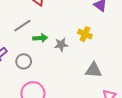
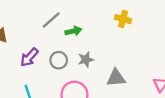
gray star: (61, 45) -> (86, 60), moved
gray triangle: (94, 70) -> (116, 78), moved

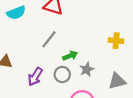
yellow cross: (123, 19) -> (116, 41), moved
green arrow: (73, 31) -> (70, 56), moved

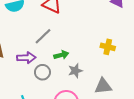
gray circle: (62, 74) -> (42, 72), moved
purple arrow: (35, 77) -> (26, 58), moved, turned -132

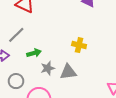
gray circle: (42, 72) -> (16, 81), moved
gray triangle: (103, 86) -> (68, 72), moved

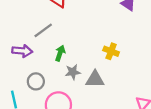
green arrow: (34, 53) -> (60, 53), turned -64

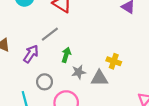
purple arrow: (22, 51) -> (31, 54), turned -60
yellow cross: (111, 51) -> (114, 61), moved

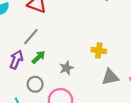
green arrow: (66, 55) -> (39, 57), moved, turned 40
gray triangle: (99, 78) -> (110, 77), moved

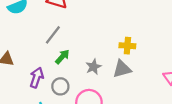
purple arrow: (16, 60) -> (37, 78), moved
gray triangle: (110, 77) -> (122, 69), moved

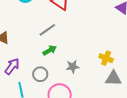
gray triangle: (122, 69) -> (113, 78), moved
purple arrow: (37, 78) -> (12, 66), moved

